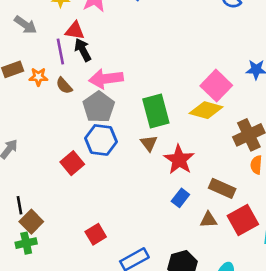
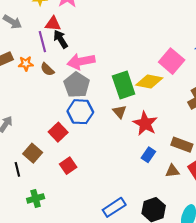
yellow diamond: (206, 110) -> (149, 82), moved
brown square: (31, 222) -> (33, 153), moved
red square: (96, 234) -> (68, 166), moved
green cross: (26, 243) -> (36, 198), moved

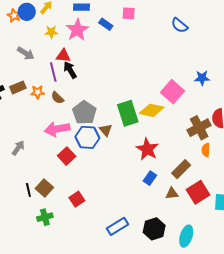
pink arrow: (81, 61) -> (57, 129), moved
brown triangle: (120, 112) -> (106, 130), moved
brown rectangle: (182, 145) -> (181, 169), turned -66
brown square: (33, 153) -> (44, 188), moved
red square: (68, 166) -> (77, 199), moved

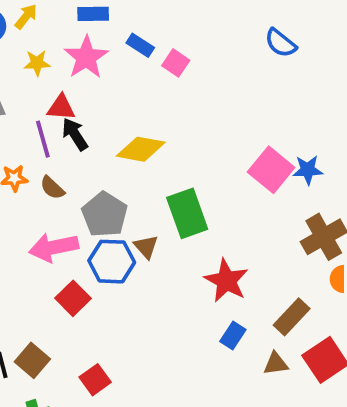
pink square: (129, 13) -> (176, 63), moved, turned 32
blue star: (202, 78) -> (308, 170), moved
yellow diamond: (152, 110) -> (141, 149), moved

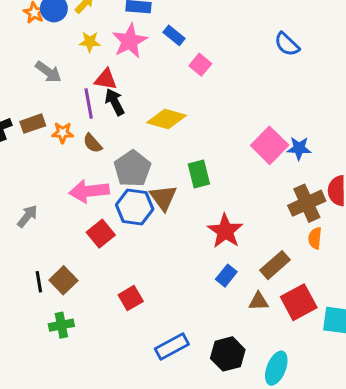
pink square: (176, 63) -> (200, 65), moved
green rectangle: (187, 213) -> (199, 174), size x0.7
brown triangle: (146, 247) -> (163, 198), size x1.4
red square: (95, 380) -> (131, 298), moved

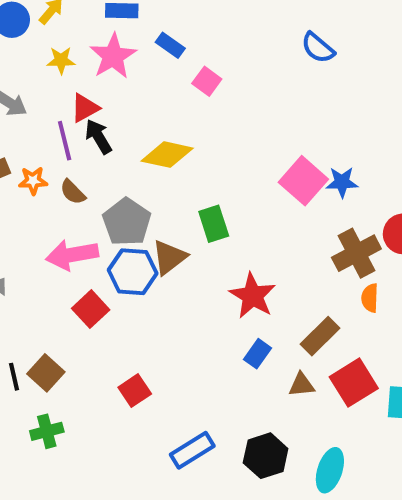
red triangle: (106, 79) -> (85, 108), turned -35
brown triangle: (163, 198) -> (169, 257), turned 32

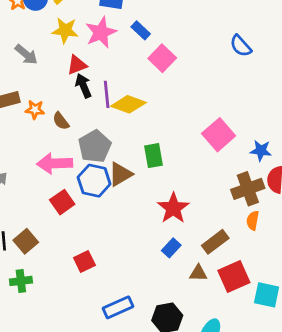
yellow star: (61, 60) -> (65, 30), size x1.4
pink square: (207, 81) -> (162, 58), size x1.4
purple line: (65, 141) -> (107, 94), moved
blue star: (342, 182) -> (261, 151), moved

